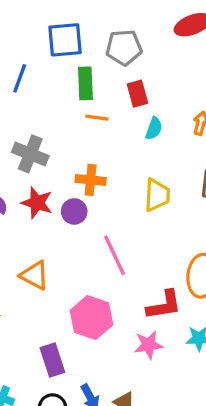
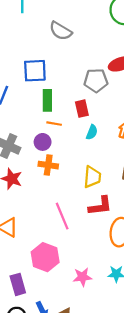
gray pentagon: (124, 48) -> (96, 80), moved
purple circle: (74, 211) -> (43, 142), moved
red L-shape: (164, 305) -> (100, 206), moved

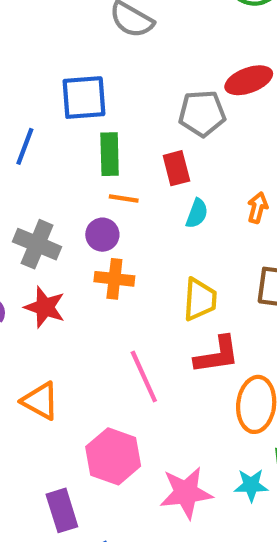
pink star: (82, 277) -> (186, 493), size x1.4

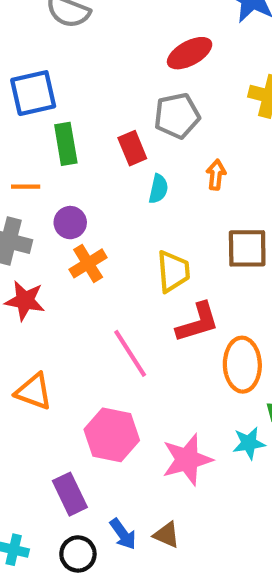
gray pentagon: (202, 113) -> (177, 116), moved
orange line: (124, 199) -> (26, 187), moved
orange cross: (114, 279) -> (88, 263), turned -30

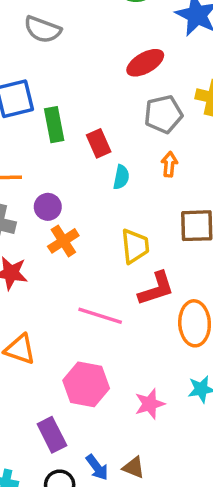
gray pentagon: (177, 116) -> (163, 114), moved
green rectangle: (66, 144) -> (54, 125), moved
pink line: (130, 353) -> (100, 316), turned -39
pink star: (187, 460) -> (150, 404), size x0.7

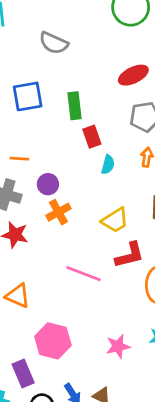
green rectangle: (54, 125) -> (75, 106), moved
yellow trapezoid: (135, 246) -> (115, 220), turned 60
pink hexagon: (86, 384) -> (53, 341), moved
purple rectangle: (52, 435) -> (23, 373), moved

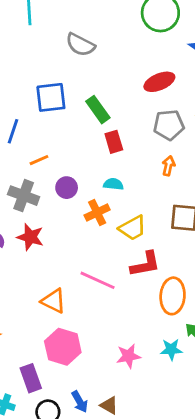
green rectangle: (75, 106) -> (98, 110), turned -32
orange line: (19, 159) -> (39, 160), turned -30
cyan semicircle: (108, 165) -> (113, 184), moved, turned -102
orange cross: (58, 212) -> (97, 213), moved
orange triangle: (18, 296) -> (54, 301), moved

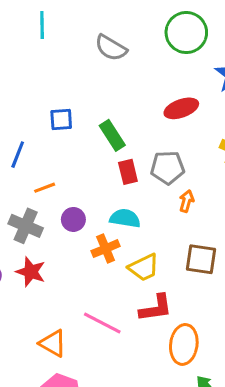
gray semicircle: (80, 45) -> (111, 48), moved
blue square: (51, 97) -> (61, 120), size x0.7
gray pentagon: (169, 125) -> (167, 168), moved
cyan semicircle: (113, 184) -> (125, 218), size x1.4

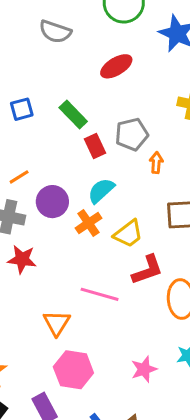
red ellipse: (181, 108) -> (116, 66), moved
cyan semicircle: (125, 218) -> (101, 191), turned -40
purple circle: (73, 219) -> (52, 202), size x1.4
orange triangle: (53, 343) -> (57, 323), turned 44

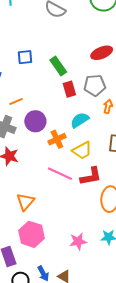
red ellipse: (116, 66) -> (102, 53), moved
cyan semicircle: (101, 191) -> (80, 120), moved
pink line: (100, 294) -> (60, 174), moved

